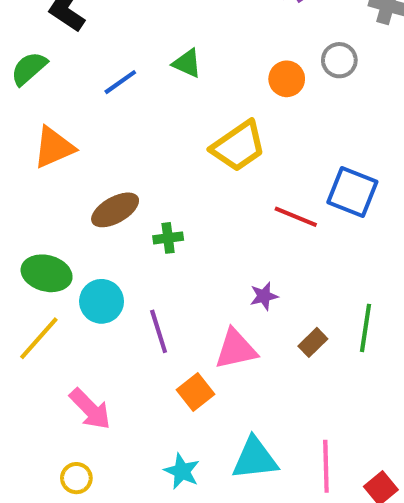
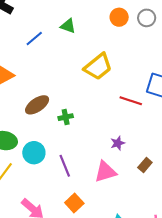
orange circle: (287, 79) -> (119, 17), moved
orange square: (196, 392) -> (74, 203), moved

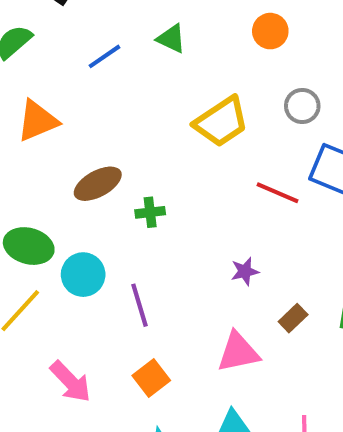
gray circle: (147, 18) -> (302, 106), moved
pink triangle: (105, 172) -> (238, 352), moved

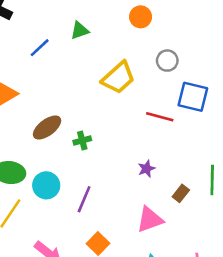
green triangle: (171, 39) -> (80, 31), turned -36
purple line: (140, 305) -> (84, 199), turned 48

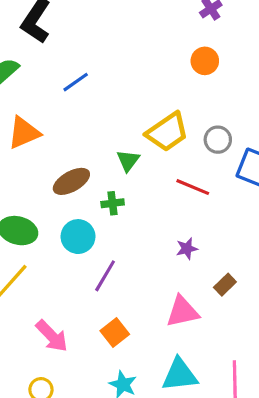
green triangle: (80, 31) -> (128, 161), moved, turned -42
gray circle: (167, 61) -> (218, 140), moved
red line: (160, 117) -> (193, 187), moved
cyan circle: (46, 185) -> (78, 237), moved

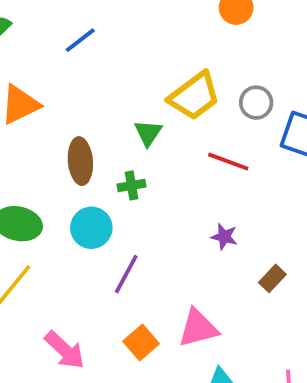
brown ellipse: (71, 181) -> (80, 161), turned -63
purple star: (187, 249) -> (224, 237), turned 30
pink triangle: (182, 312) -> (198, 328), moved

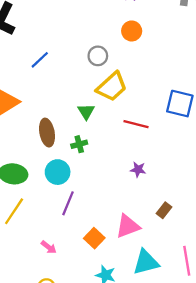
gray circle: (256, 103) -> (98, 56), moved
purple line: (126, 274) -> (68, 203), moved
brown rectangle: (272, 278) -> (164, 210), moved
pink arrow: (65, 350) -> (49, 247), size x0.6

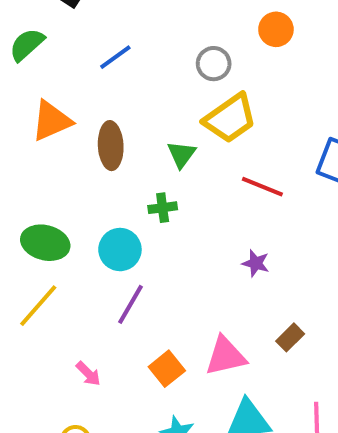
brown ellipse: (47, 133) -> (111, 146), moved

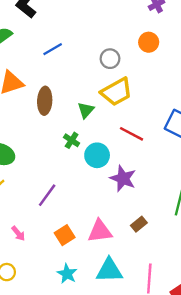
green cross: (163, 208) -> (72, 140), turned 35
cyan circle: (120, 250) -> (97, 155), moved
purple star: (256, 263) -> (123, 178), size x1.6

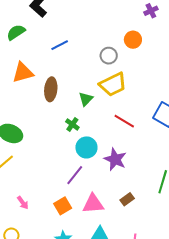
orange circle: (149, 42) -> (133, 40), moved
cyan circle: (97, 155) -> (86, 147), moved
purple line: (47, 195) -> (75, 175), moved

